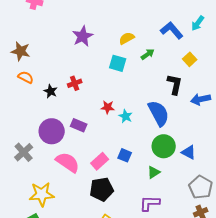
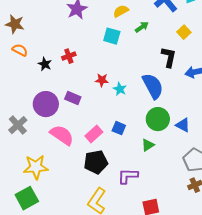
purple L-shape: (150, 203) -> (128, 176), moved

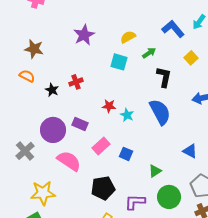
brown star: (15, 24) -> (34, 49), moved
black L-shape: (169, 57) -> (164, 77), moved
green circle: (158, 119) -> (169, 197), moved
pink rectangle: (94, 134) -> (101, 146), moved

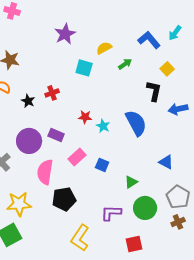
purple star: (84, 35) -> (65, 34), moved
cyan square: (119, 62) -> (84, 68), moved
black L-shape: (164, 77) -> (154, 91), moved
pink semicircle: (69, 161) -> (45, 172), turned -115
black pentagon: (103, 188) -> (64, 199), moved

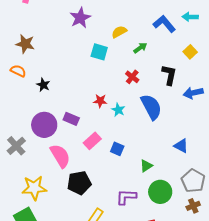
cyan arrow: (175, 33) -> (190, 17), turned 56
yellow square: (167, 69) -> (190, 52), moved
red cross: (52, 93) -> (132, 77), moved, turned -32
pink semicircle: (45, 172) -> (60, 156), turned 140

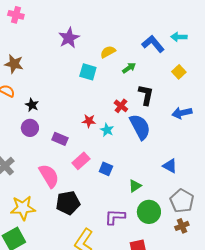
black L-shape: (169, 75) -> (146, 95), moved
red cross: (132, 77) -> (121, 106), moved
purple circle: (44, 125) -> (30, 128), moved, size x0.7

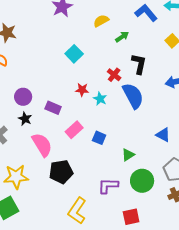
cyan square: (88, 72) -> (74, 54), moved, turned 30
black star: (32, 105) -> (25, 119), moved

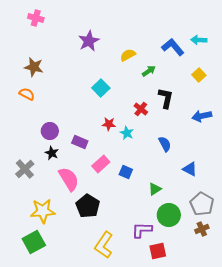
blue semicircle: (133, 96) -> (165, 144), moved, size x0.6
black pentagon: (61, 172) -> (88, 206), turned -30
purple L-shape: (108, 186) -> (142, 230), moved

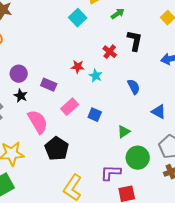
cyan square: (101, 88) -> (78, 18), moved

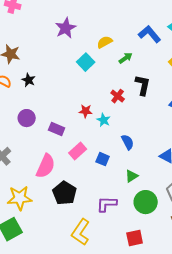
blue semicircle: (134, 87) -> (128, 142), moved
black star: (21, 96) -> (29, 80), moved
pink semicircle: (38, 122) -> (46, 166), turned 55
purple L-shape: (111, 173) -> (107, 204), moved

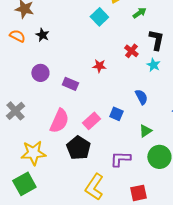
cyan star: (104, 120) -> (153, 65), moved
pink rectangle: (78, 151) -> (91, 121), moved
red square: (135, 238) -> (138, 193), moved

